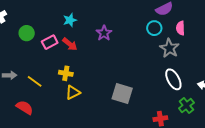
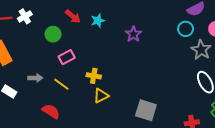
pink rectangle: (50, 42) -> (67, 57), moved
red arrow: (70, 44) -> (73, 16), moved
gray square: (122, 93) -> (146, 110), moved

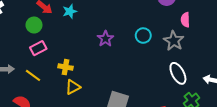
cyan circle: (186, 29) -> (143, 36), moved
green circle: (53, 34) -> (34, 25), moved
purple star: (133, 34) -> (105, 39), moved

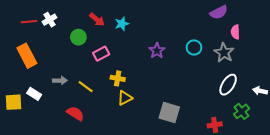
green circle: (34, 25) -> (78, 37), moved
pink rectangle: (38, 48) -> (101, 54), moved
white ellipse: (178, 73) -> (228, 85), turned 60

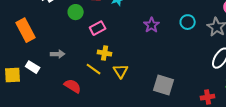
yellow cross: (118, 78) -> (105, 53), moved
yellow line: (86, 87) -> (94, 69), moved
yellow triangle: (125, 98) -> (121, 71), turned -35

